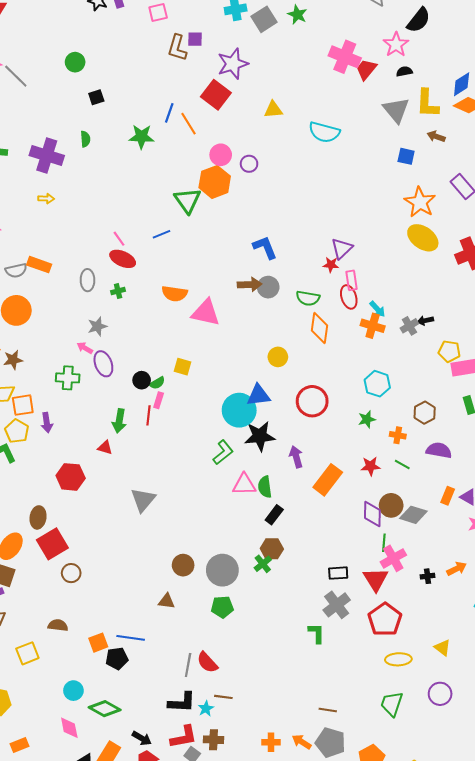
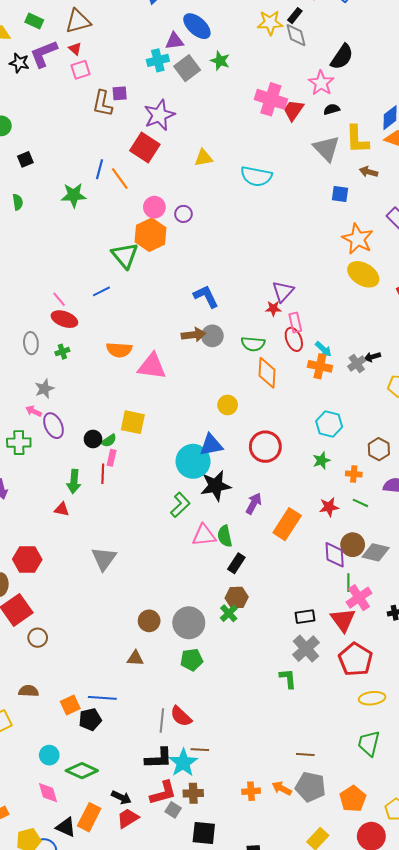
yellow square: (182, 367) -> (133, 422), size x1.4
purple arrow: (296, 457) -> (254, 503), turned 50
red hexagon: (71, 477) -> (27, 559), moved
cyan star: (206, 709) -> (183, 763), size x1.8

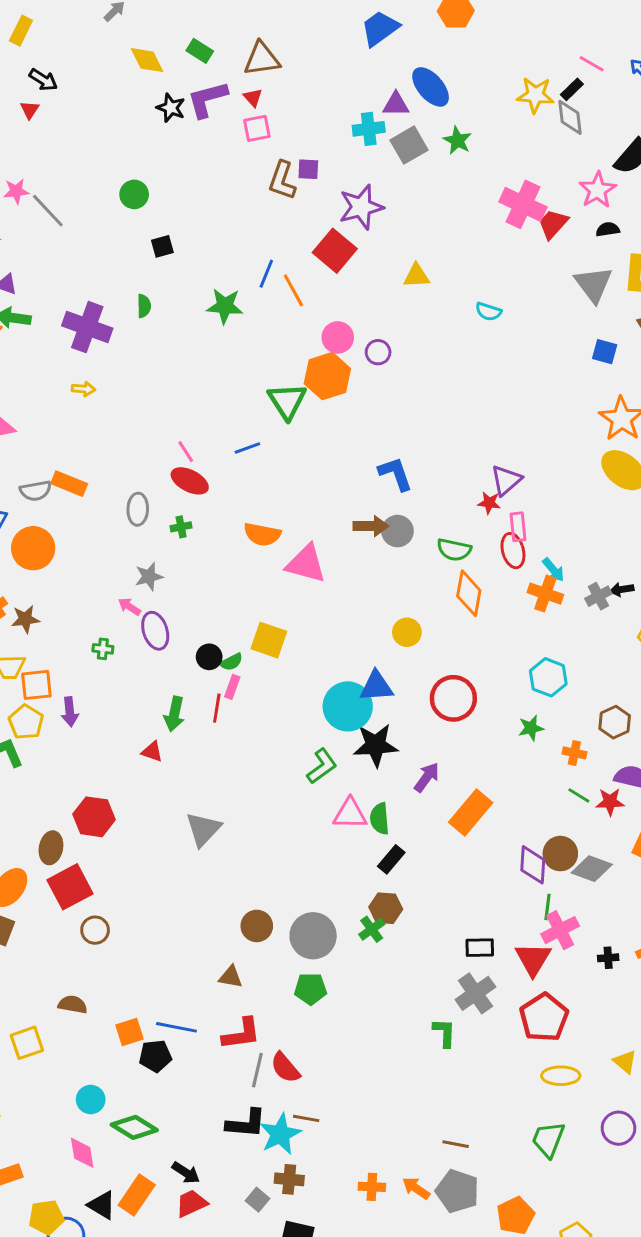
cyan semicircle: (256, 176) -> (488, 312), size x0.6
green cross: (19, 443) -> (103, 649), size x0.6
red star: (329, 507) -> (610, 802), moved
red L-shape: (163, 793) -> (241, 1034), moved

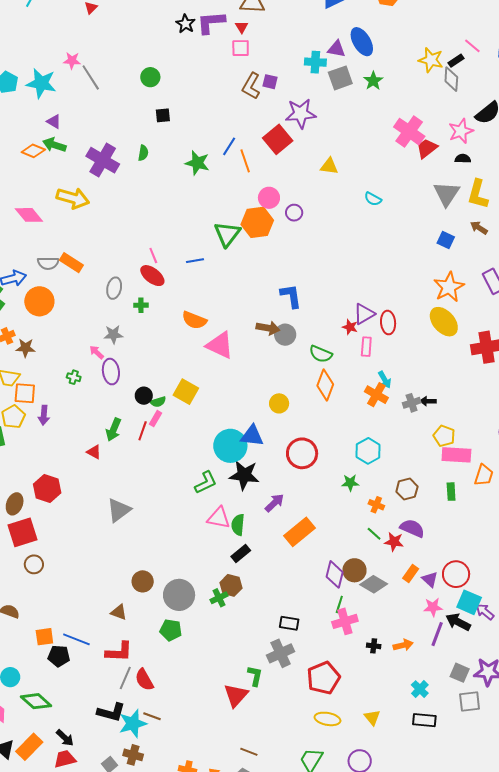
yellow arrow: (84, 389) -> (73, 198), moved, size x2.0
red ellipse: (513, 551) -> (388, 323), moved
red triangle: (533, 959) -> (236, 695), moved

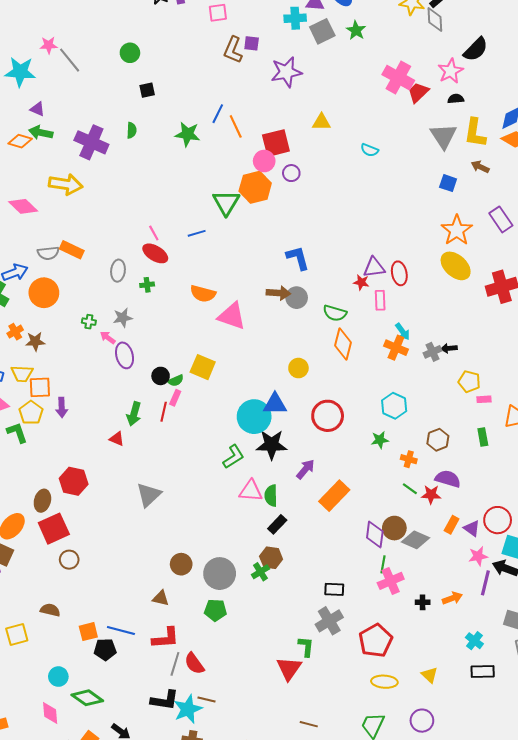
red square: (278, 139) -> (276, 143), moved, turned 32
purple triangle: (364, 314) -> (374, 267), turned 30
green cross: (74, 377) -> (89, 322), moved
pink rectangle: (456, 455) -> (484, 399), size x0.5

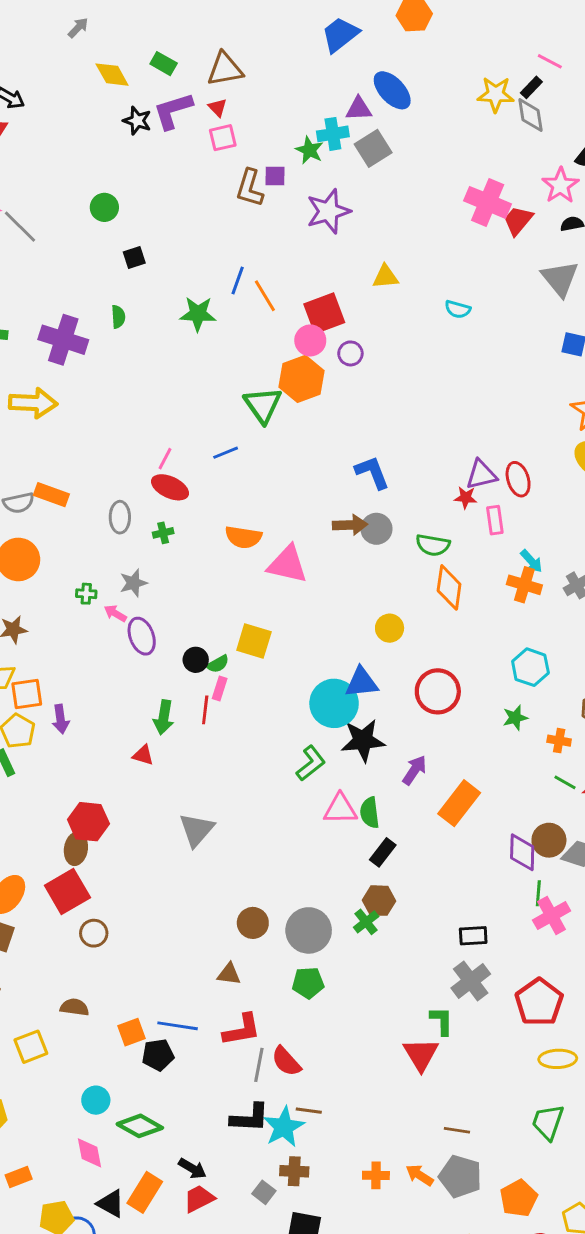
green star: (356, 30) -> (309, 150), moved
pink line: (154, 233) -> (165, 459), turned 63
brown ellipse: (42, 501) -> (76, 849), moved

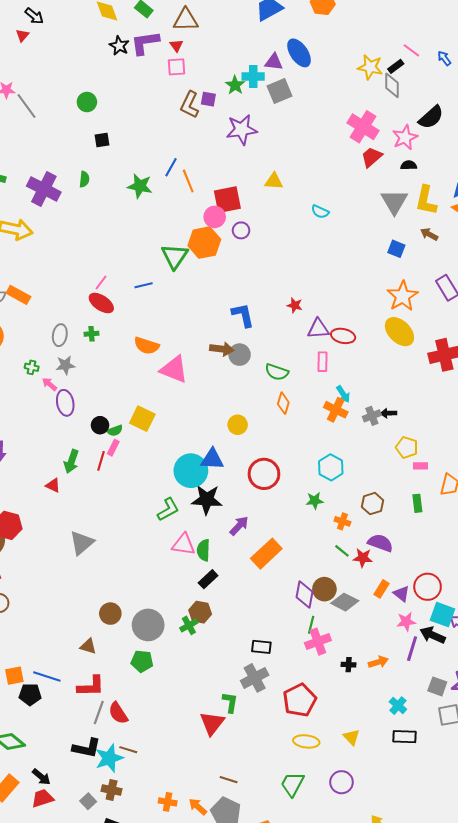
pink cross: (488, 202) -> (363, 127), moved
red ellipse: (518, 479) -> (343, 336), turned -70
red star: (466, 498) -> (295, 305), moved
gray ellipse: (120, 517) -> (60, 335), moved
orange diamond: (449, 587) -> (283, 403), size x0.7

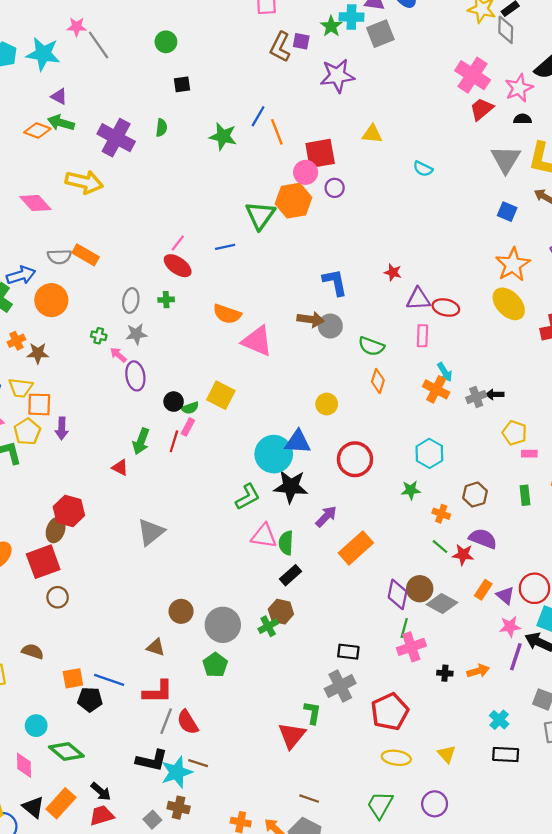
green pentagon: (142, 661) -> (215, 665), turned 30

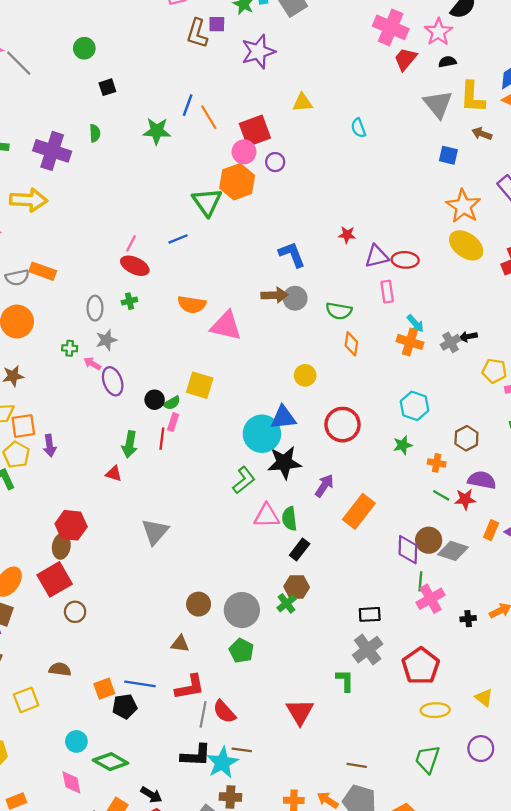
cyan semicircle: (423, 169) -> (358, 128), turned 54
red triangle: (292, 735) -> (300, 712), moved

